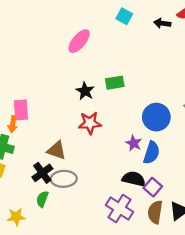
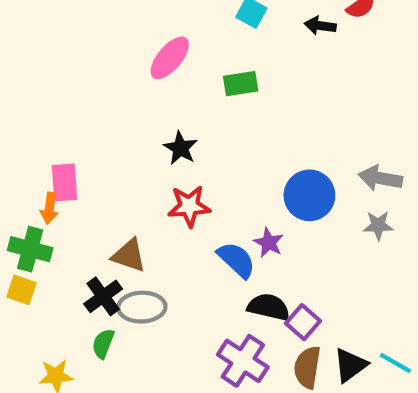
green rectangle: (115, 83) -> (241, 84), moved
blue semicircle: (152, 153) -> (236, 260), moved, turned -65

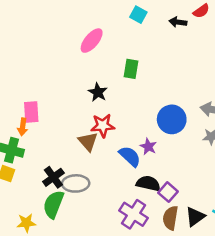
green rectangle: (241, 84) -> (131, 69), moved, turned -72
brown triangle: (129, 256) -> (88, 142), moved, turned 30
green semicircle: (103, 344) -> (53, 204), size x1.6

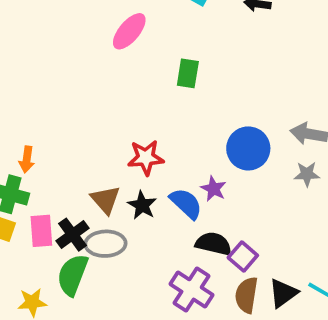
black star: (98, 92) -> (142, 205), moved
pink rectangle: (31, 112) -> (41, 231), moved
brown triangle: (88, 142) -> (105, 200), moved

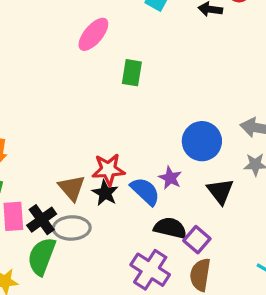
green rectangle: (188, 73) -> (132, 73), moved
red star: (146, 158) -> (108, 170), moved
black triangle: (283, 293) -> (220, 191), moved, turned -32

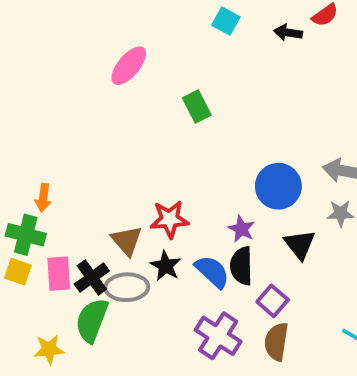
pink ellipse: (93, 34) -> (129, 66), moved
green rectangle: (132, 73) -> (197, 107), turned -36
blue semicircle: (145, 191) -> (212, 272), moved
black star: (105, 193) -> (166, 266), moved
black semicircle: (170, 228) -> (241, 266), moved, turned -104

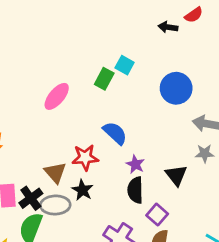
cyan square: (226, 21) -> (125, 65), moved
pink ellipse: (129, 66) -> (57, 96), moved
green rectangle: (197, 107) -> (104, 79), turned 55
blue circle: (278, 186) -> (176, 88), moved
blue semicircle: (212, 272) -> (115, 133), moved

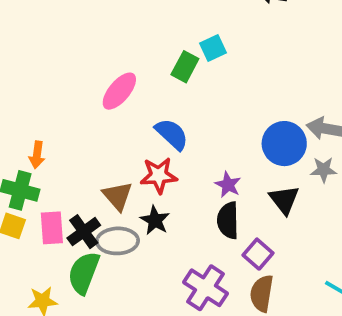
cyan square: (125, 65) -> (213, 48), turned 36
blue circle: (176, 88) -> (284, 144), moved
blue semicircle: (115, 133) -> (172, 134), moved

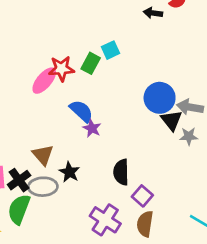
blue circle: (284, 144) -> (160, 98), moved
red star: (159, 175) -> (61, 69), moved
purple star: (228, 185) -> (92, 128), moved
black triangle: (284, 200) -> (172, 120), moved

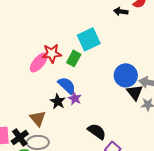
cyan square: (111, 50) -> (89, 39), size x1.6
green rectangle: (91, 63) -> (74, 58), moved
black star: (69, 172) -> (58, 101), moved
black semicircle: (121, 172) -> (97, 131), turned 126

